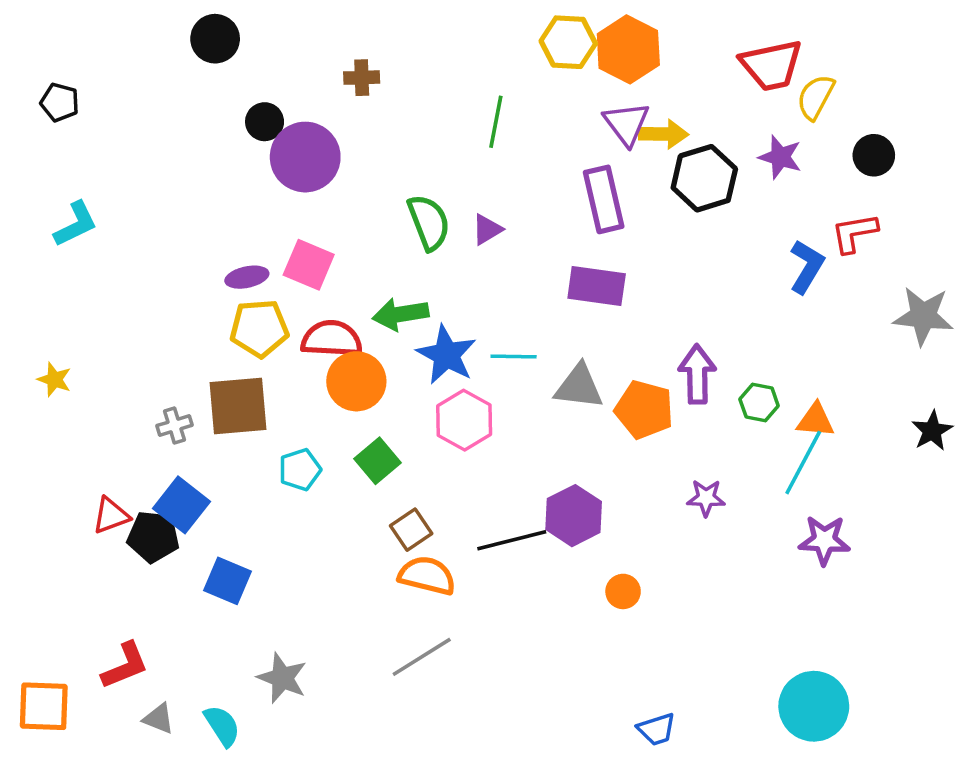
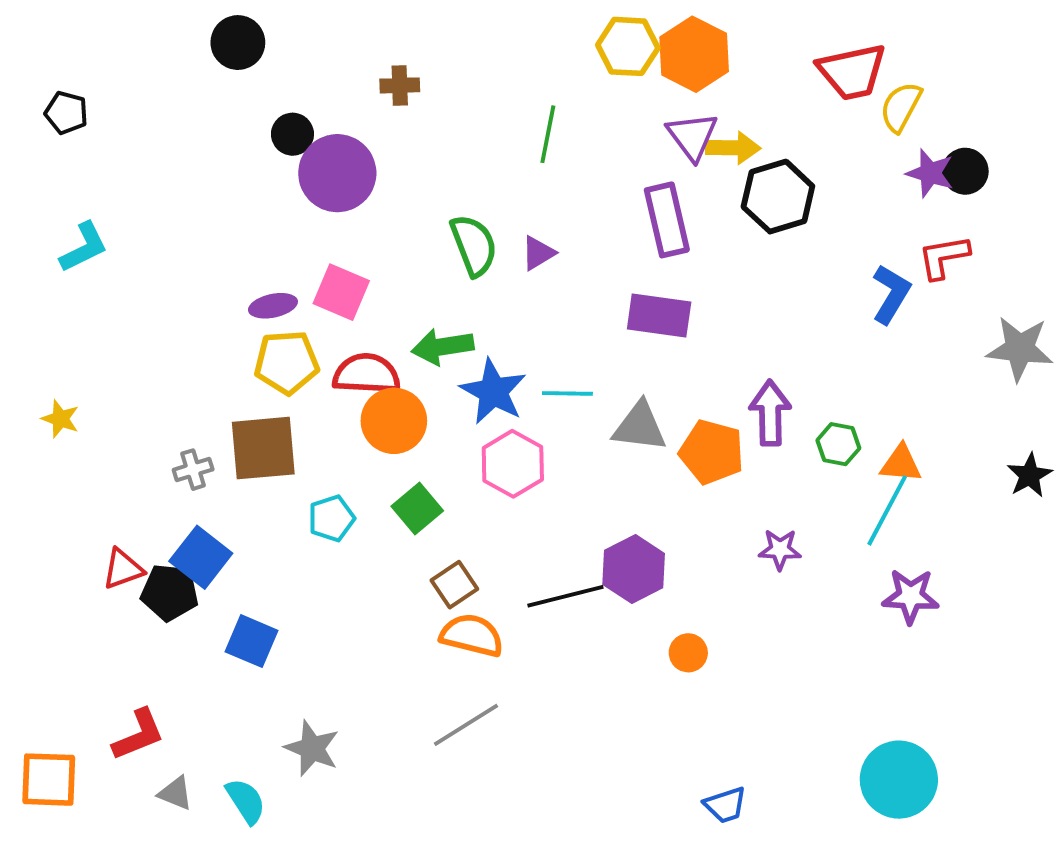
purple star: (780, 157) -> (930, 173), moved

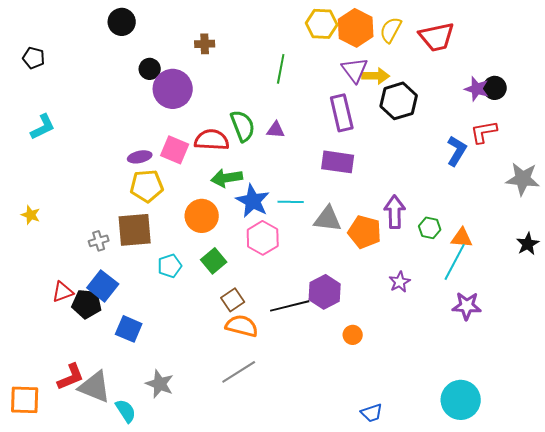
yellow semicircle: (901, 107) -> (391, 30), moved
purple triangle: (538, 253) -> (276, 130), turned 36
red semicircle: (367, 374) -> (212, 140), moved
purple star: (780, 549) -> (400, 282), turned -30
gray triangle: (175, 793) -> (95, 387), moved, size x1.8

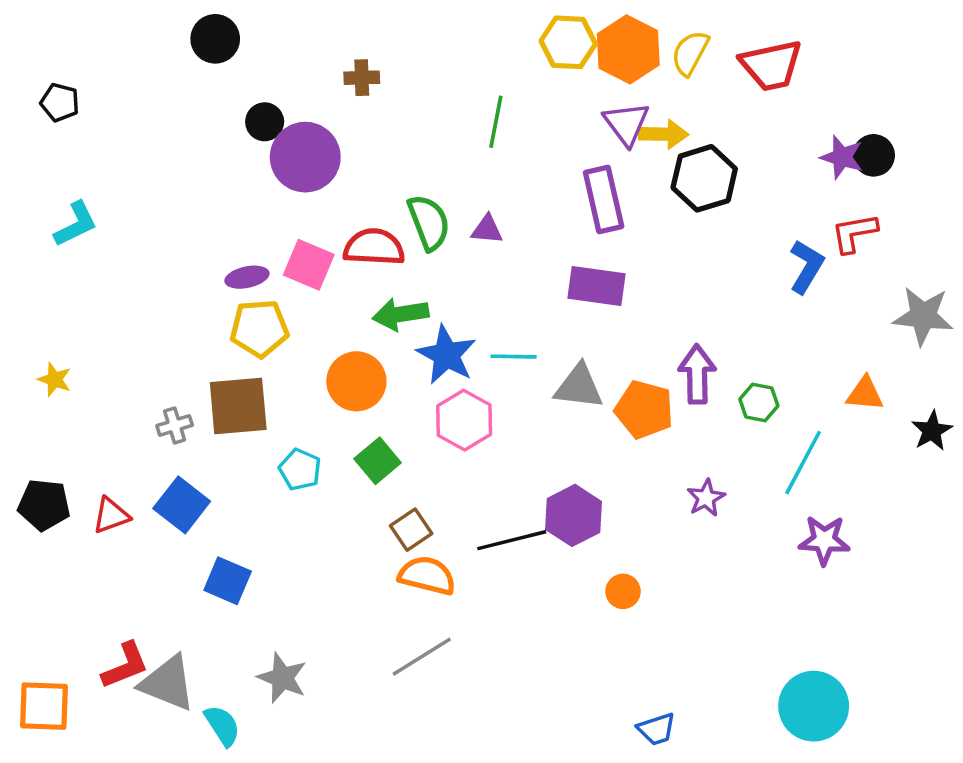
orange triangle: (462, 238) -> (865, 394), moved
cyan pentagon: (170, 266) -> (300, 470), turned -30
black pentagon: (87, 304) -> (44, 505), moved

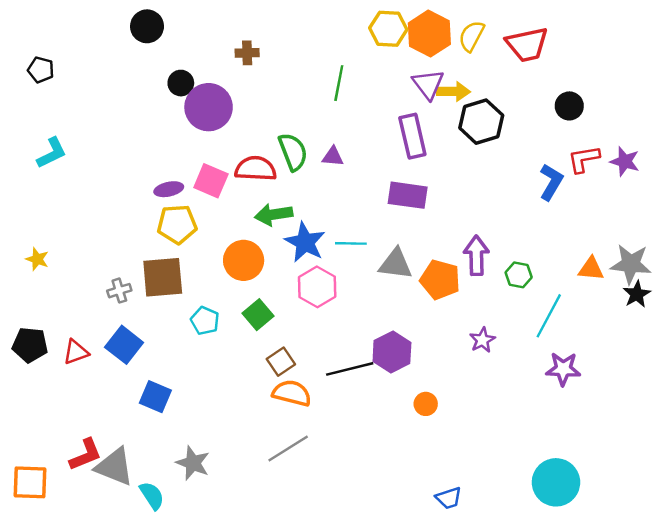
black circle: (874, 155) -> (569, 106), moved
purple star: (842, 157) -> (625, 161), moved
gray star: (923, 316) -> (631, 264), moved

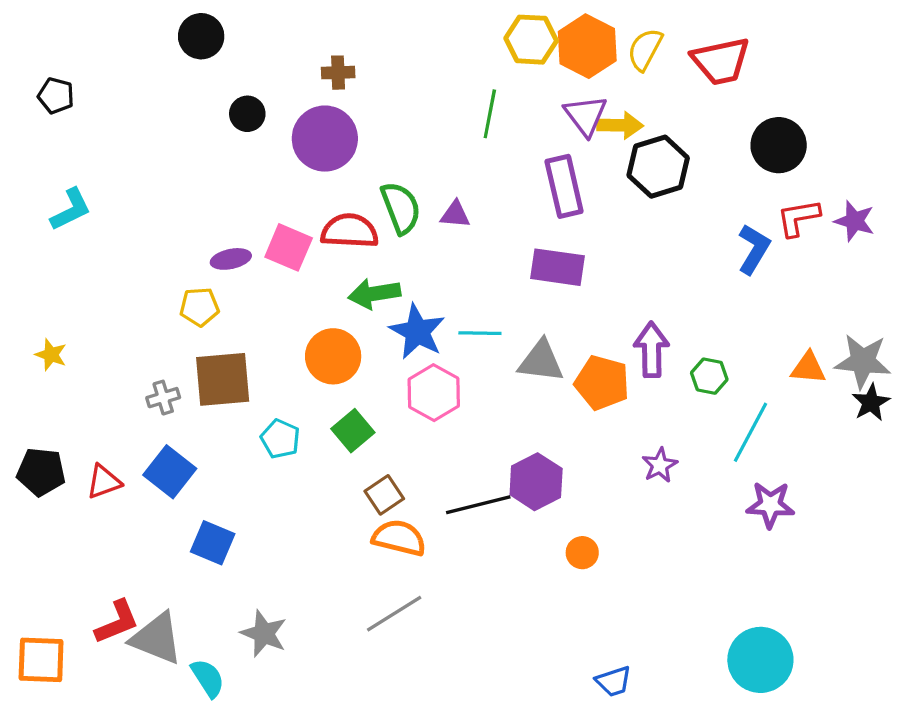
green line: (339, 83) -> (490, 114), moved
black circle: (569, 106) -> (779, 145), size x1.4
purple circle: (209, 107) -> (325, 139), moved
yellow pentagon: (177, 224) -> (199, 307), moved, size x0.7

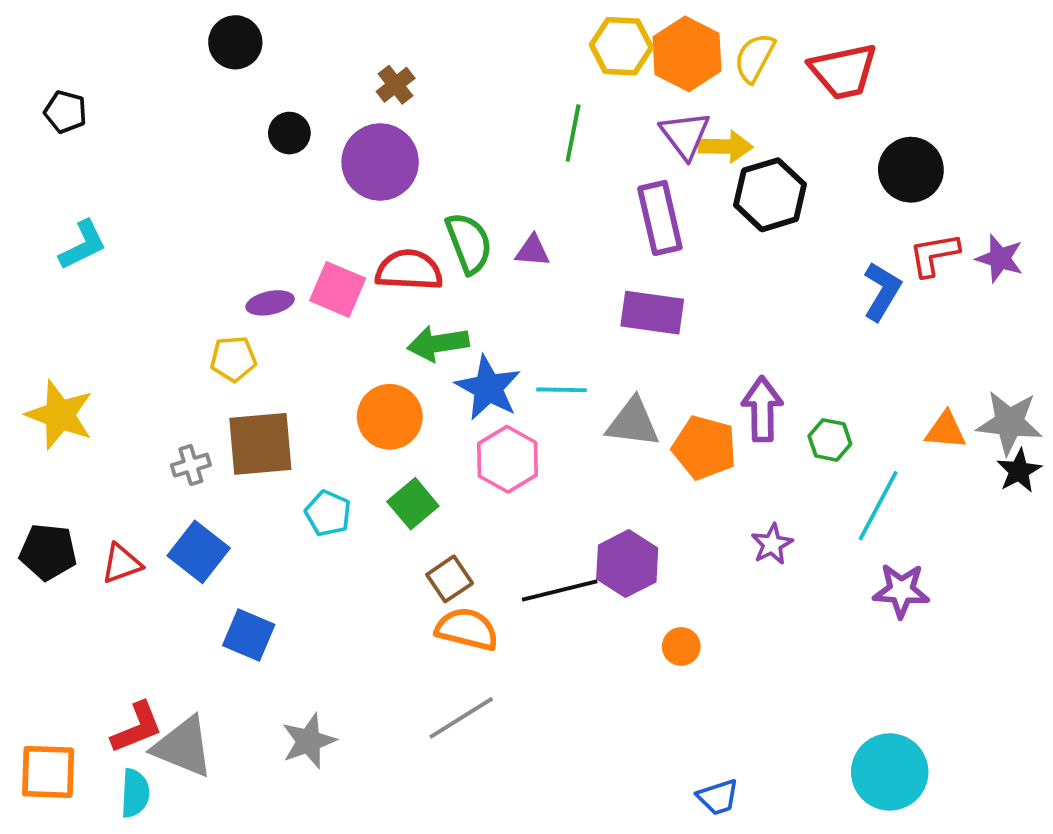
brown cross: (338, 73) -> (396, 85), turned -36
yellow star: (51, 355) -> (60, 415), size x1.8
gray star: (264, 634) -> (309, 741), turned 30
cyan semicircle: (208, 678) -> (135, 793), moved, turned 36

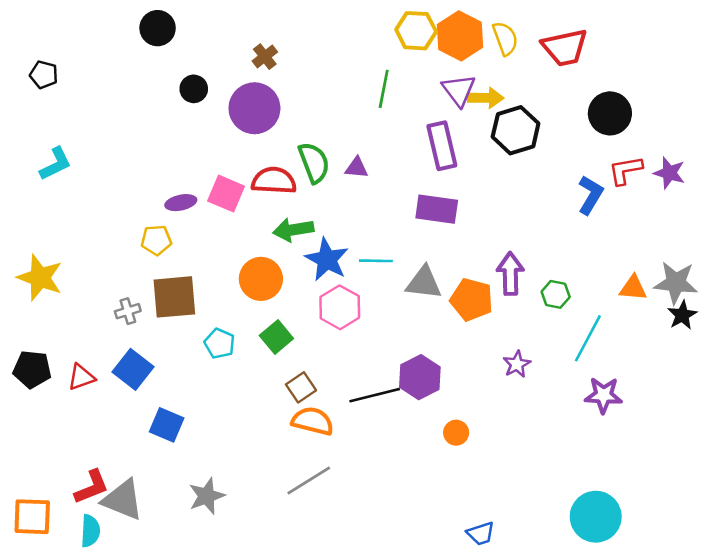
yellow semicircle: (755, 58) -> (505, 38), turned 132

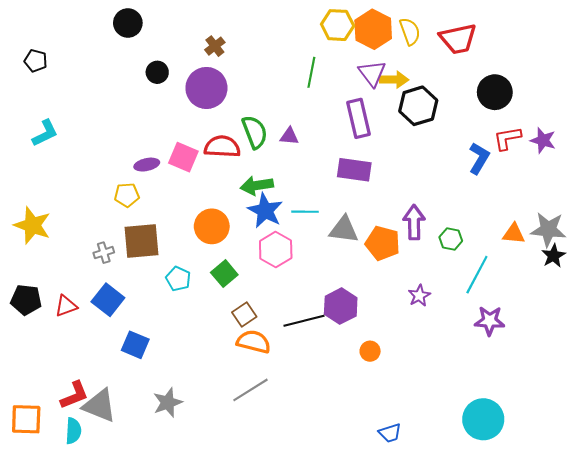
green arrow: (293, 230) -> (257, 185), moved

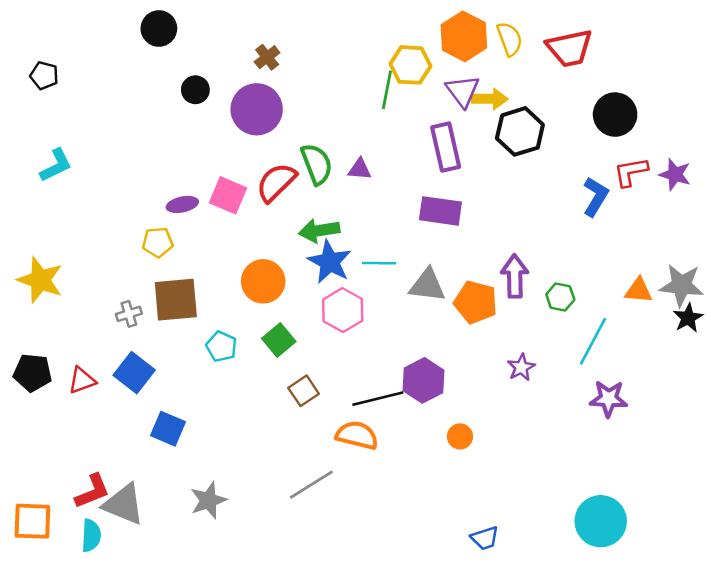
yellow hexagon: (338, 25) -> (410, 65), moved
red semicircle: (222, 147) -> (276, 182), turned -48
orange semicircle: (254, 342) -> (357, 435), moved

